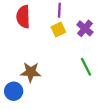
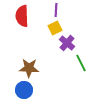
purple cross: (85, 28) -> (67, 43), moved
blue circle: (14, 91) -> (24, 90), moved

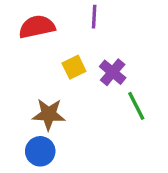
red semicircle: (22, 16) -> (37, 27), turned 80
yellow square: (55, 28) -> (74, 67), moved

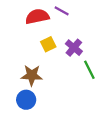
purple line: (94, 17) -> (62, 11), turned -64
red semicircle: (37, 27) -> (37, 16), moved

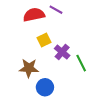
purple cross: (74, 48) -> (62, 52), moved
blue circle: (26, 100) -> (45, 87), moved

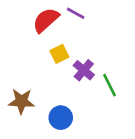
red semicircle: (34, 15) -> (46, 20), turned -30
brown star: (29, 68) -> (21, 101), moved

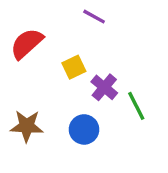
red semicircle: (46, 20) -> (27, 44), moved
blue circle: (61, 118) -> (84, 129), moved

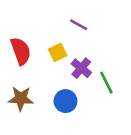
purple line: (94, 17) -> (79, 25), moved
red semicircle: (27, 44) -> (21, 51), moved, turned 112

